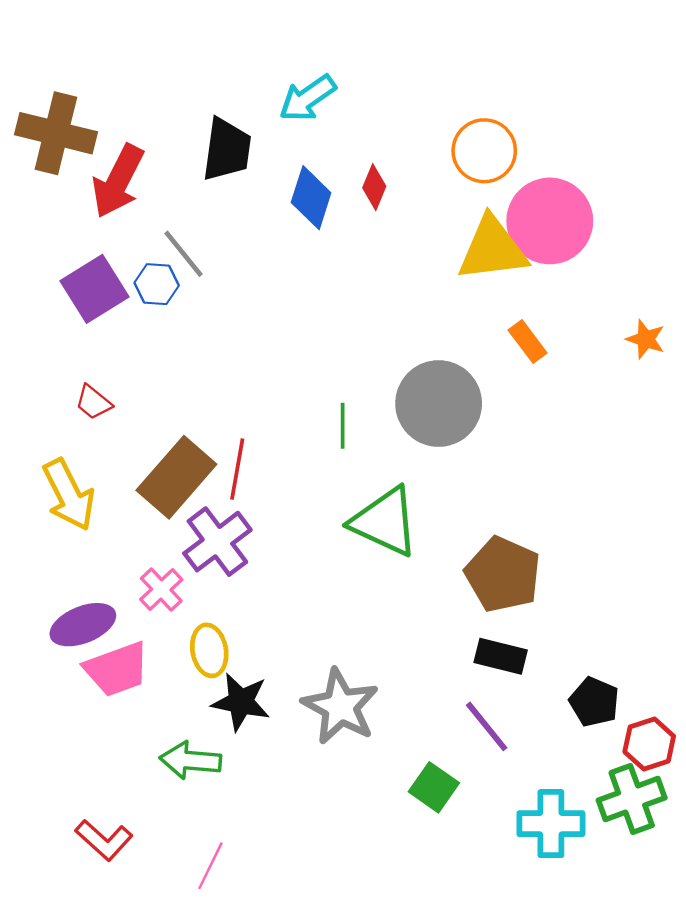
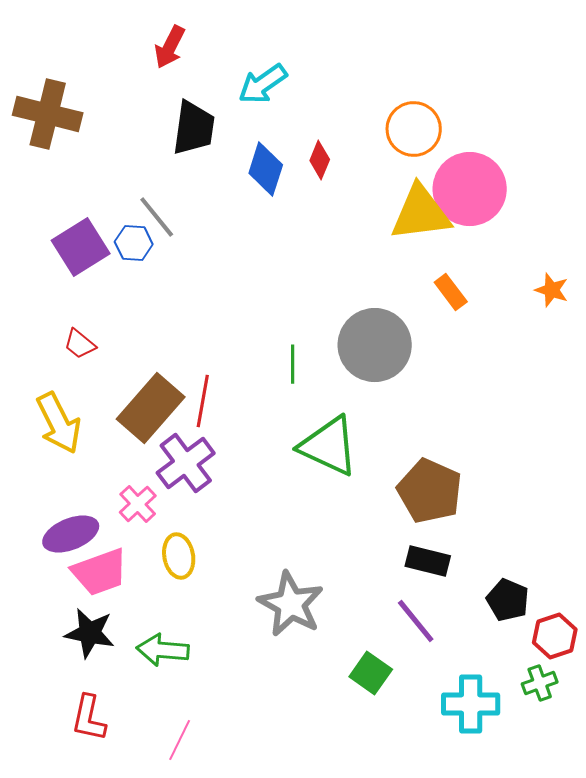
red arrow: (118, 181) -> (170, 47), moved, size x0.7
black star: (241, 702) -> (90, 633), moved
green cross: (632, 799) -> (540, 683), size x0.6
red L-shape: (104, 840) -> (89, 718), turned 60

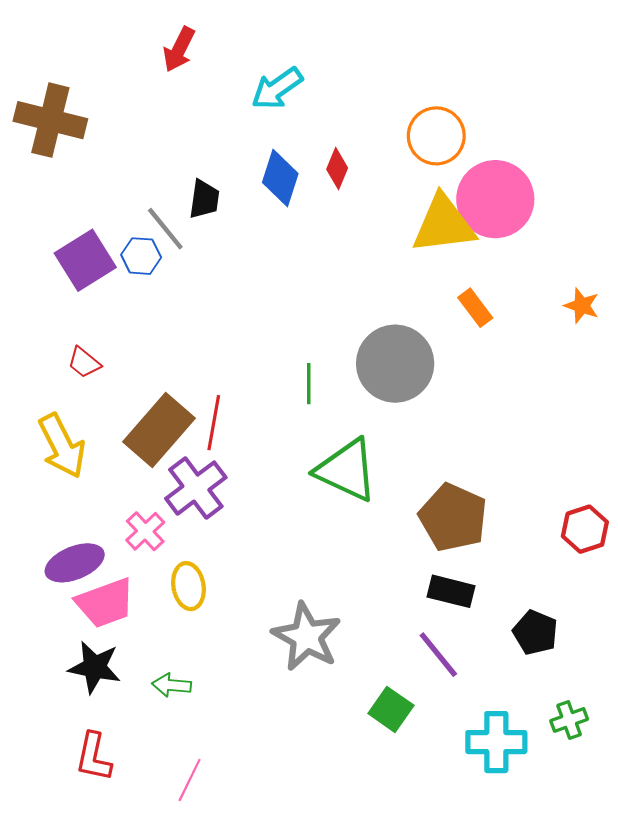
black trapezoid: (194, 128) -> (204, 199), moved, size x0.7
red hexagon: (555, 636) -> (585, 529), moved
green arrow: (163, 650) -> (172, 685), size x0.7

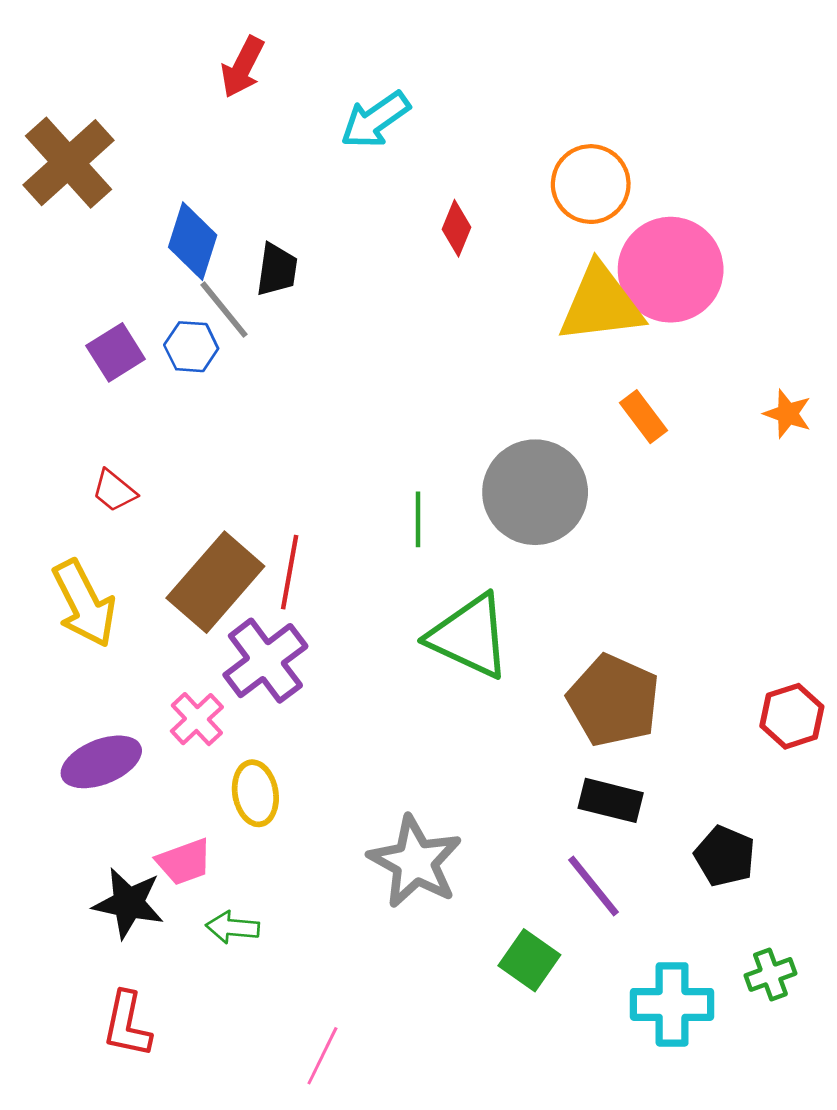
brown cross: (50, 120) -> (68, 163), turned 34
blue diamond: (280, 178) -> (193, 241), moved
purple square: (85, 260) -> (116, 352), size x0.7
pink trapezoid: (105, 603) -> (184, 862), moved, size x0.7
pink line: (190, 780) -> (322, 1056), moved

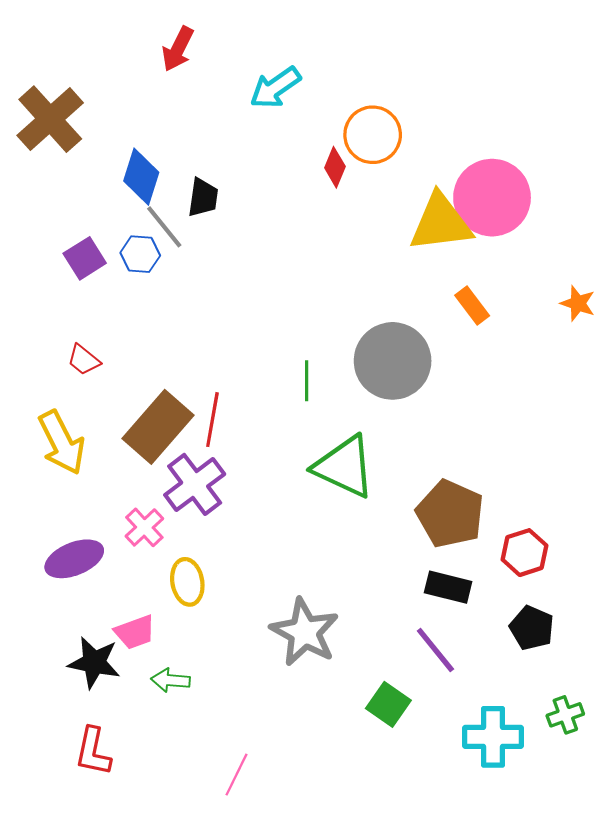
orange circle: (591, 184) -> (373, 135), moved
red hexagon: (792, 716) -> (524, 553), moved

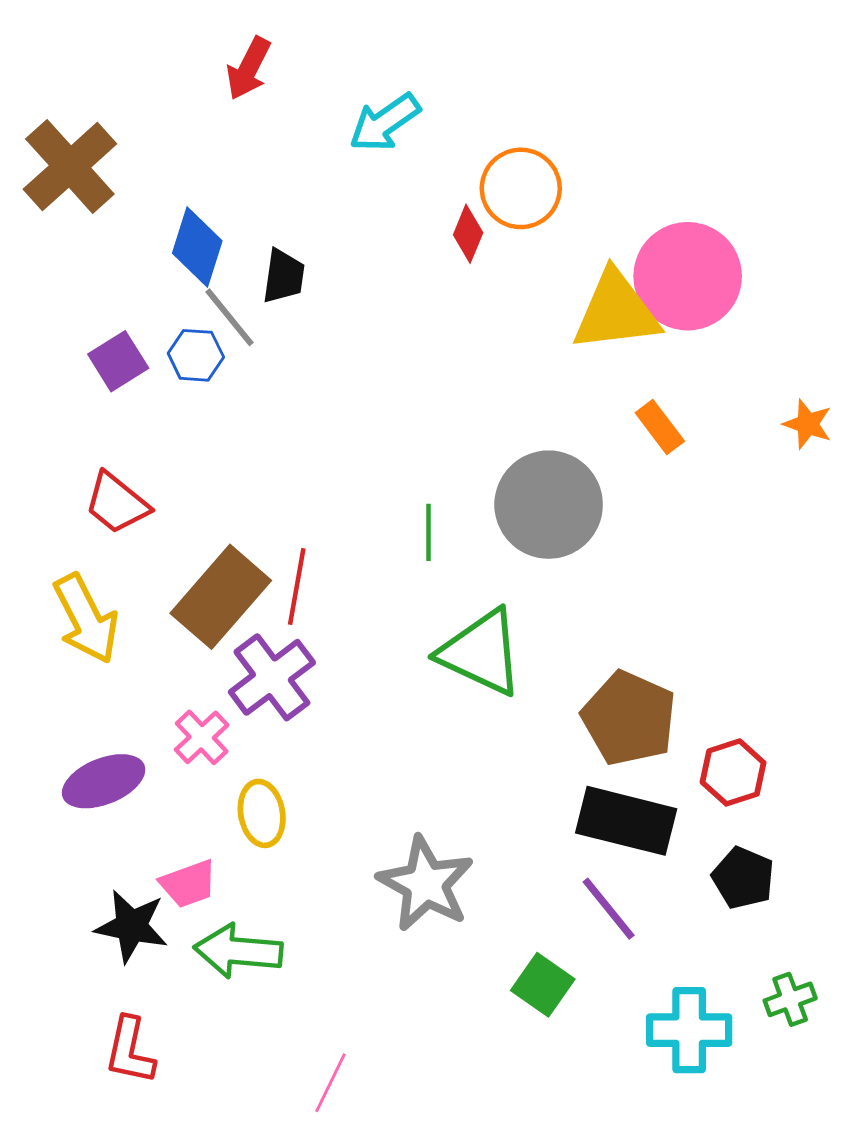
red trapezoid: (84, 360) -> (117, 503), size x1.4
black rectangle: (448, 587) -> (626, 821), size x1.5
green arrow: (171, 680) -> (238, 951), size x1.6

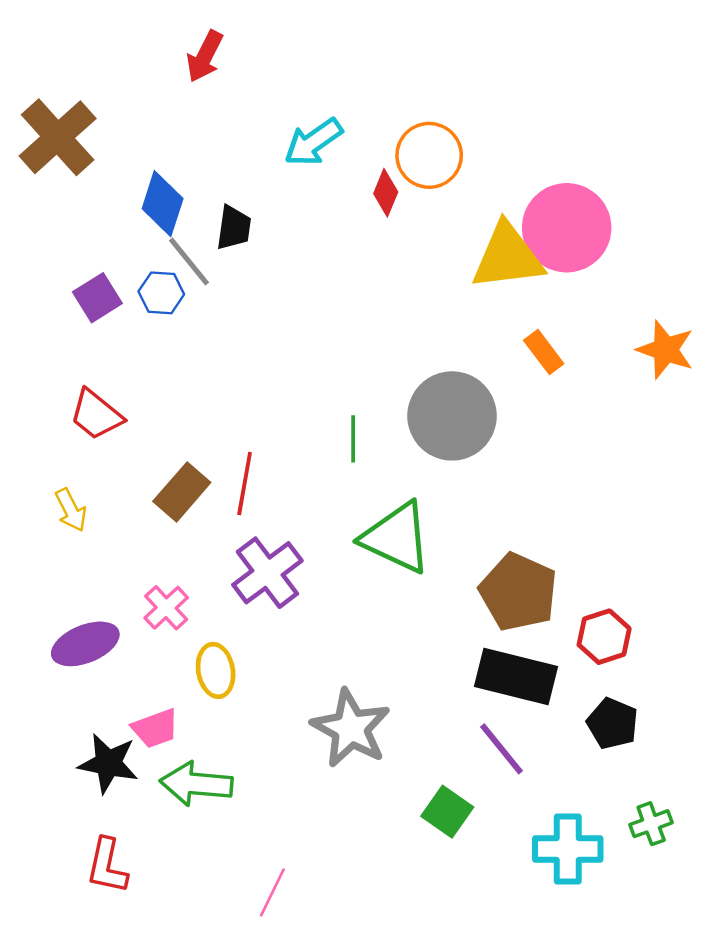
cyan arrow: (385, 123) -> (313, 142), moved
orange star: (808, 424) -> (666, 350), size x1.4
brown rectangle: (221, 597) -> (182, 492), size x0.7
yellow arrow: (86, 619) -> (71, 510), size x0.6
purple cross: (272, 677) -> (267, 573), moved

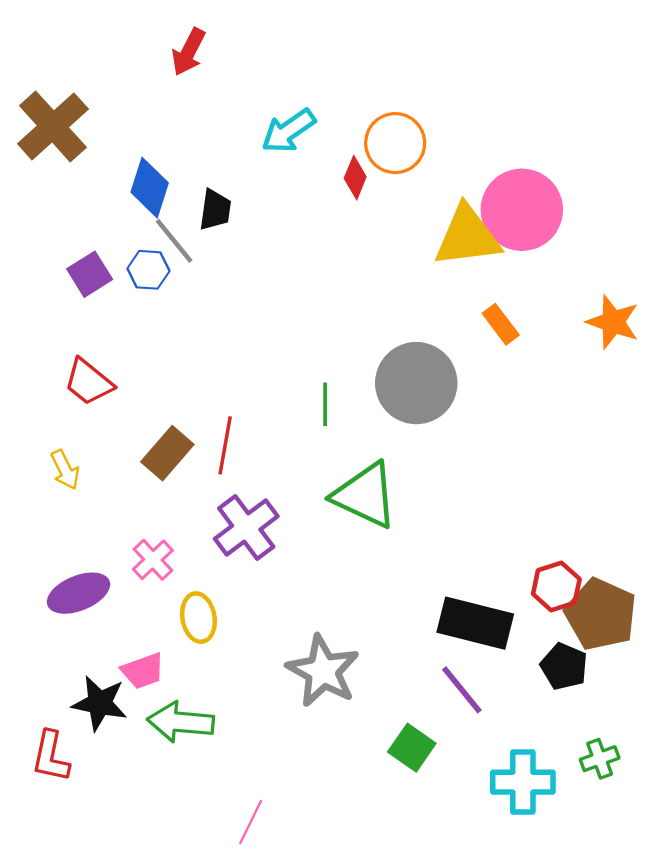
brown pentagon: (518, 592) -> (601, 614), moved
red L-shape: (107, 866) -> (51, 756), moved

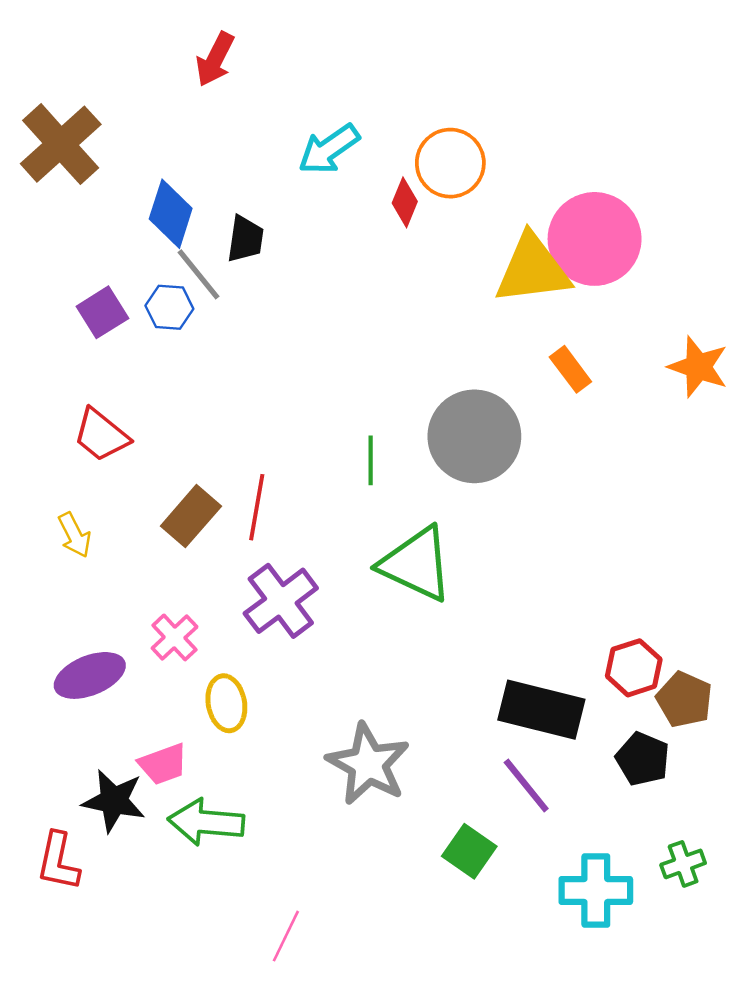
brown pentagon: (601, 614) -> (684, 699), size x0.7

